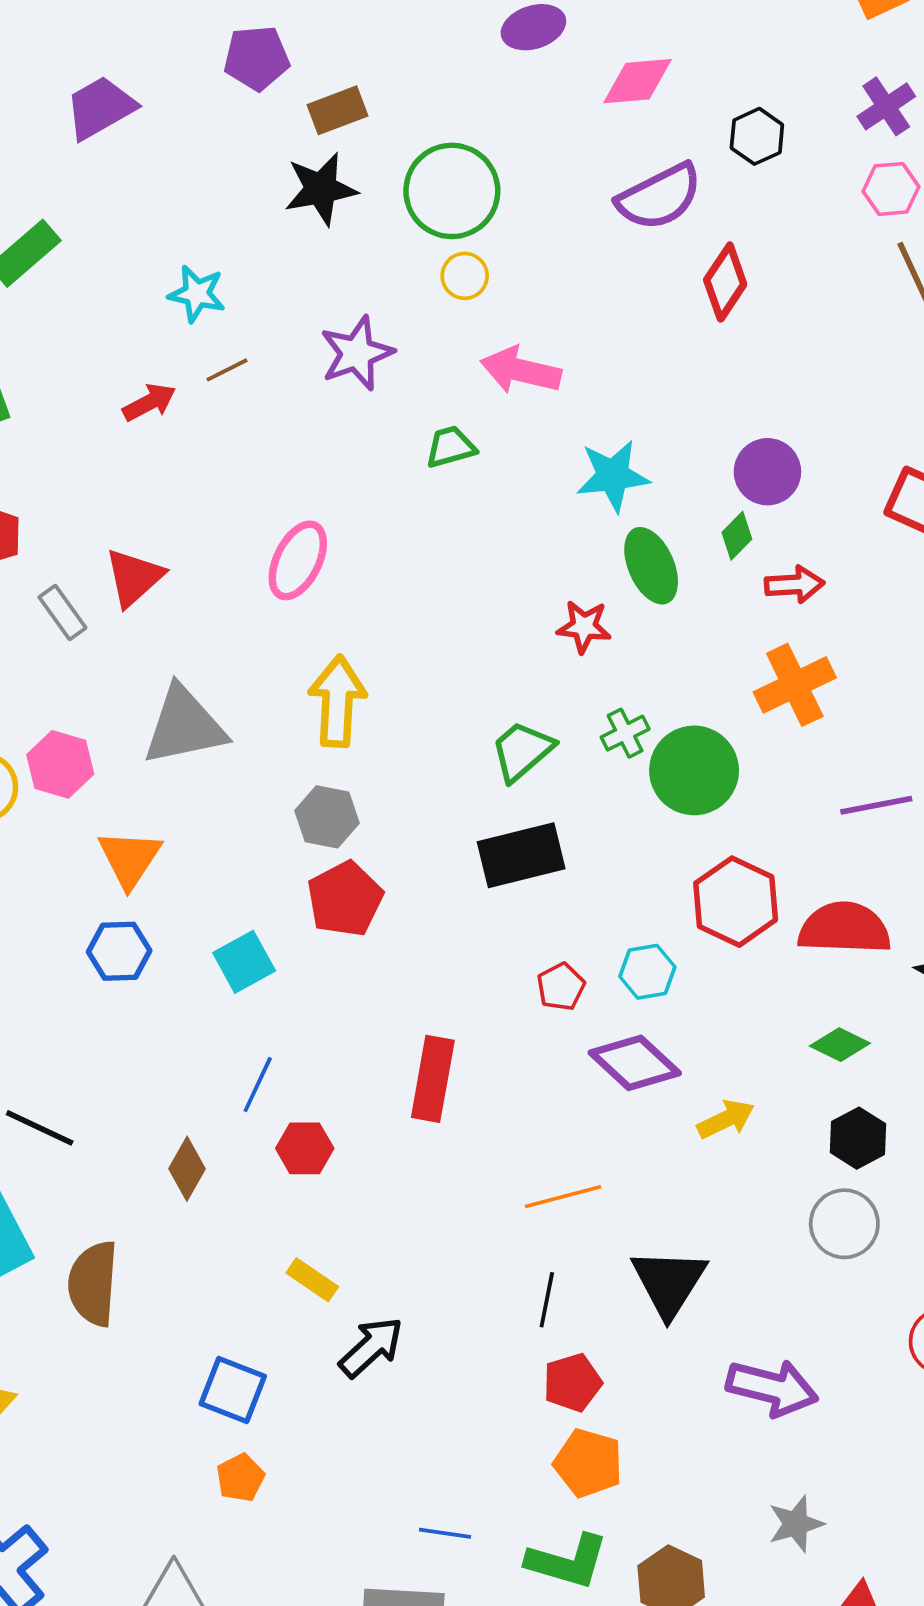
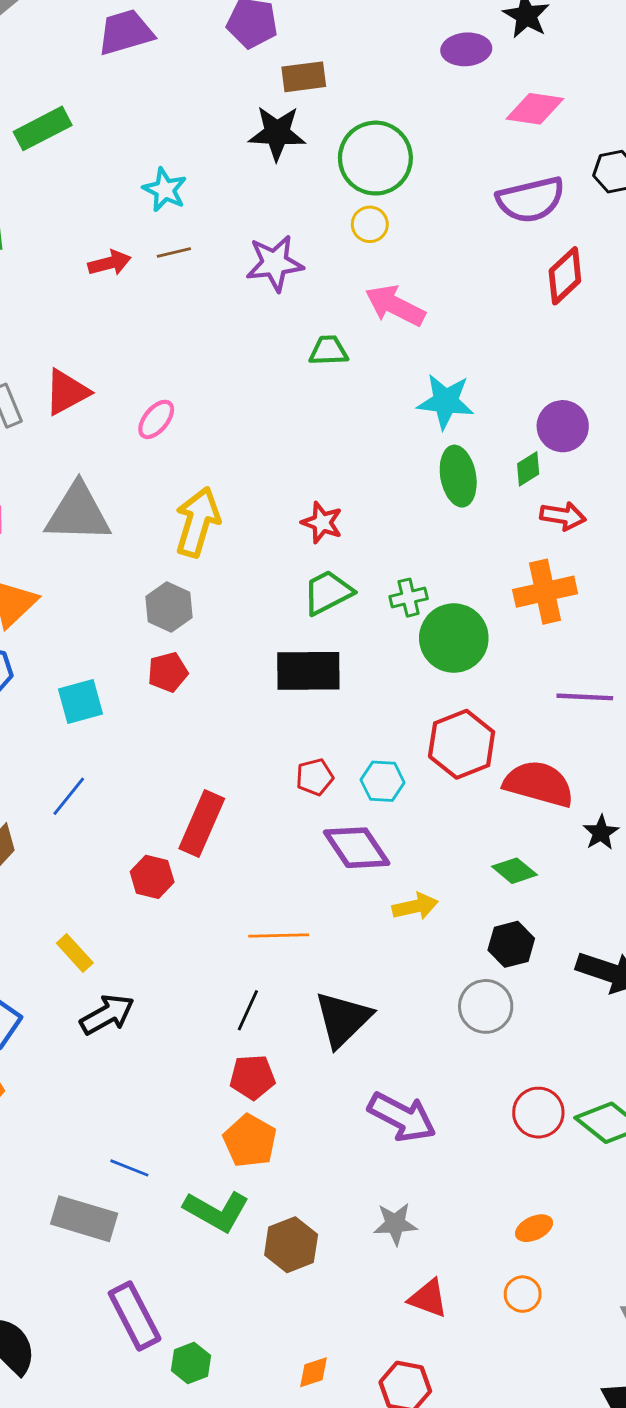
pink ellipse: (298, 560) -> (156, 419), moved, size x0.7
red star: (584, 627) -> (322, 523), moved
red pentagon: (345, 899) -> (168, 672), size x0.7
red hexagon: (305, 1148) -> (152, 877), moved

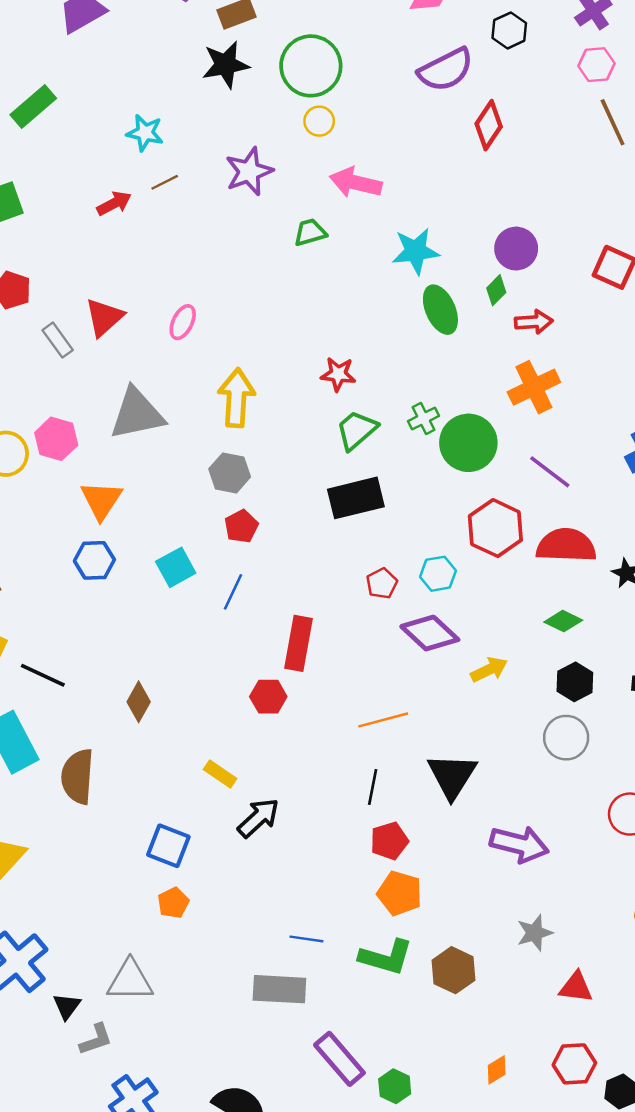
purple line: (585, 697) -> (550, 472), moved, turned 48
blue line: (69, 796) -> (233, 592), moved

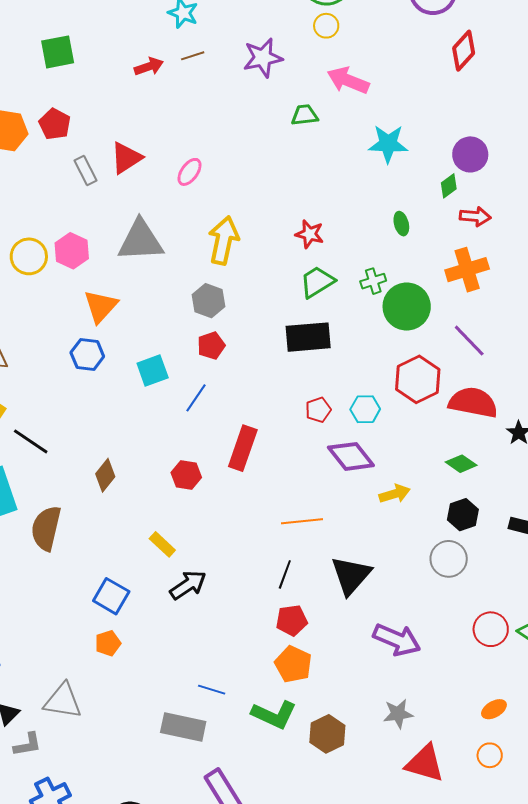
green ellipse: (440, 310) -> (401, 224), moved, size x0.6
red hexagon: (268, 697) -> (186, 475), moved
red triangle: (576, 987) -> (425, 763), size x1.4

